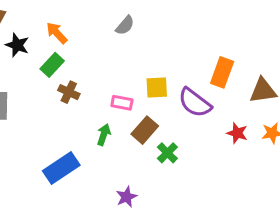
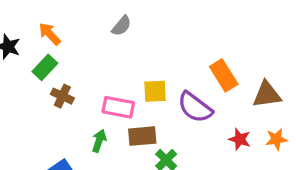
orange rectangle: (222, 72) -> (224, 75), turned -52
pink rectangle: (122, 103) -> (118, 107), size x1.4
brown rectangle: (145, 130) -> (142, 136), turned 44

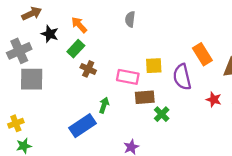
gray semicircle: (121, 26) -> (130, 19), turned 147
purple semicircle: (195, 107) -> (182, 77), turned 40
green arrow: (99, 141) -> (104, 105), moved

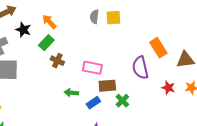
yellow square: (154, 66) -> (113, 18), moved
green arrow: (104, 105) -> (71, 93), turned -104
blue rectangle: (83, 126) -> (93, 103), moved, size x0.6

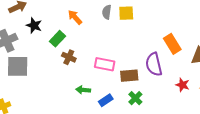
orange arrow: (49, 22) -> (75, 17), moved
brown rectangle: (107, 86) -> (129, 76), moved

